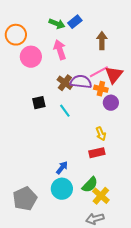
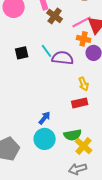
purple semicircle: (81, 82) -> (63, 58), moved
brown cross: (65, 83) -> (55, 16), moved
cyan line: (65, 111) -> (47, 51), moved
green semicircle: (90, 185) -> (73, 135), turned 36

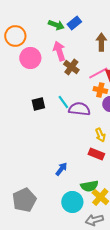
red rectangle: (80, 103) -> (96, 154), turned 35
cyan circle: (45, 139) -> (72, 202), moved

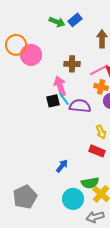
orange circle: (15, 36) -> (16, 45), moved
pink arrow: (59, 51) -> (60, 86), moved
brown cross: (71, 67) -> (72, 64), turned -35
black square: (38, 104) -> (53, 101), moved

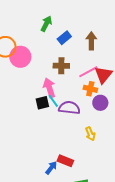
blue rectangle: (75, 20) -> (64, 38), moved
green arrow: (57, 22) -> (46, 24), turned -84
red rectangle: (97, 151) -> (65, 161), moved

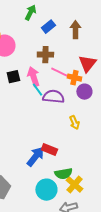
pink line: (88, 72) -> (60, 73), moved, turned 54
black square: (42, 103) -> (13, 77), moved
blue arrow: (51, 168) -> (35, 157), size x1.5

